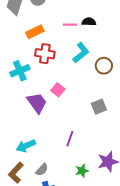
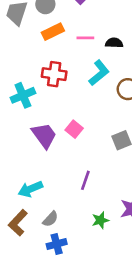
black semicircle: (89, 22) -> (114, 43), moved
orange rectangle: (35, 32) -> (53, 32), moved
pink square: (58, 90) -> (74, 129), moved

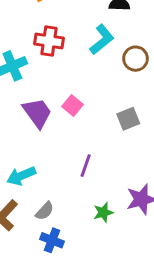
blue cross: (57, 244) -> (52, 240), turned 36

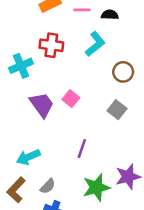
brown circle: (136, 59) -> (123, 72), moved
gray square: (128, 119) -> (117, 110), turned -30
green star: (103, 212) -> (96, 187), size x1.6

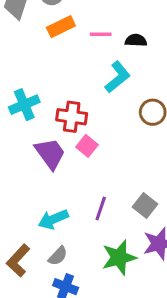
red cross: (51, 45) -> (72, 117), moved
gray square: (117, 110) -> (145, 206), moved
cyan arrow: (28, 157) -> (53, 219), moved

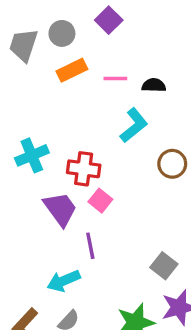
purple line: (101, 209) -> (90, 246), moved, turned -30

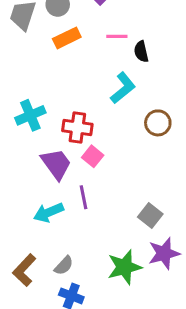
pink line: (115, 79) -> (117, 36), moved
black semicircle: (154, 85) -> (141, 52), turned -105
cyan arrow: (64, 281) -> (49, 212), moved

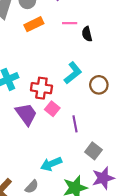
cyan L-shape: (123, 88) -> (73, 73), moved
purple line: (83, 197) -> (75, 124), moved
cyan arrow: (49, 212) -> (51, 164), moved

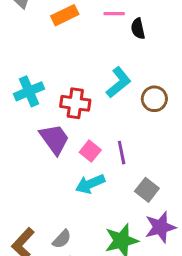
pink square: (52, 109) -> (90, 151), moved
cyan arrow: (51, 164) -> (90, 184), moved

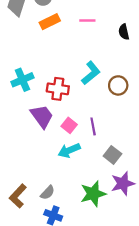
black semicircle: (138, 29) -> (124, 32), moved

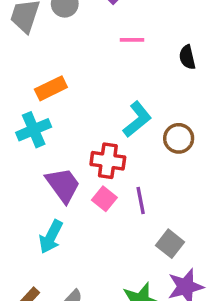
orange rectangle: (50, 22) -> (51, 88), moved
red cross: (58, 89) -> (108, 161), moved
cyan arrow: (69, 150) -> (51, 237), moved, turned -40

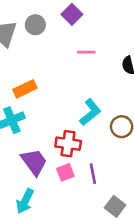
pink square: (104, 199) -> (65, 172), turned 30

